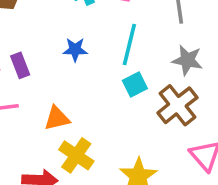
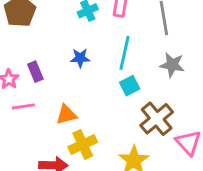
brown cross: (177, 105) -> (157, 119), moved
yellow cross: (76, 155) -> (83, 145), turned 32

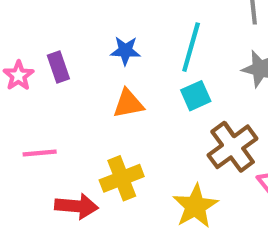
pink line: (23, 106) -> (40, 153), moved
orange triangle: (66, 115) -> (128, 104), moved

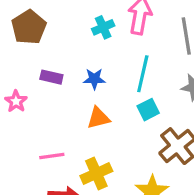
purple rectangle: (58, 67) -> (51, 77), moved, turned -55
pink line: (40, 153) -> (52, 156), moved

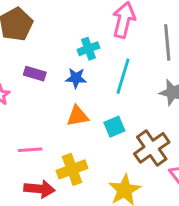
cyan cross: (103, 27) -> (88, 49), moved
cyan square: (148, 110) -> (114, 127), moved

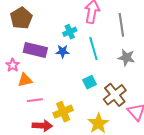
purple rectangle: (35, 74) -> (35, 50), size x1.6
cyan line: (123, 76) -> (93, 49), turned -30
orange triangle: (77, 116) -> (25, 80), moved

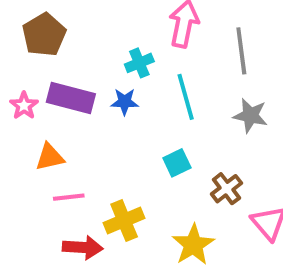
pink star: (13, 65) -> (24, 106), moved
brown cross: (115, 95) -> (226, 189), size x0.7

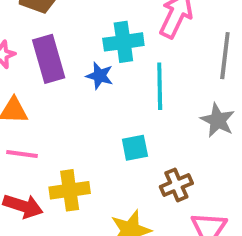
cyan cross: (139, 63) -> (123, 42), size x1.4
purple rectangle: (71, 98) -> (49, 59), turned 45

